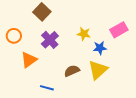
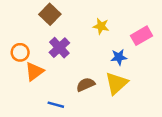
yellow star: (84, 34) -> (101, 26), moved
orange circle: (14, 36) -> (20, 52), moved

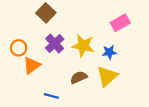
yellow star: (101, 26) -> (83, 46), moved, size x1.5
pink rectangle: (141, 36) -> (120, 23), moved

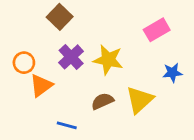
blue star: (109, 52) -> (172, 73), moved

